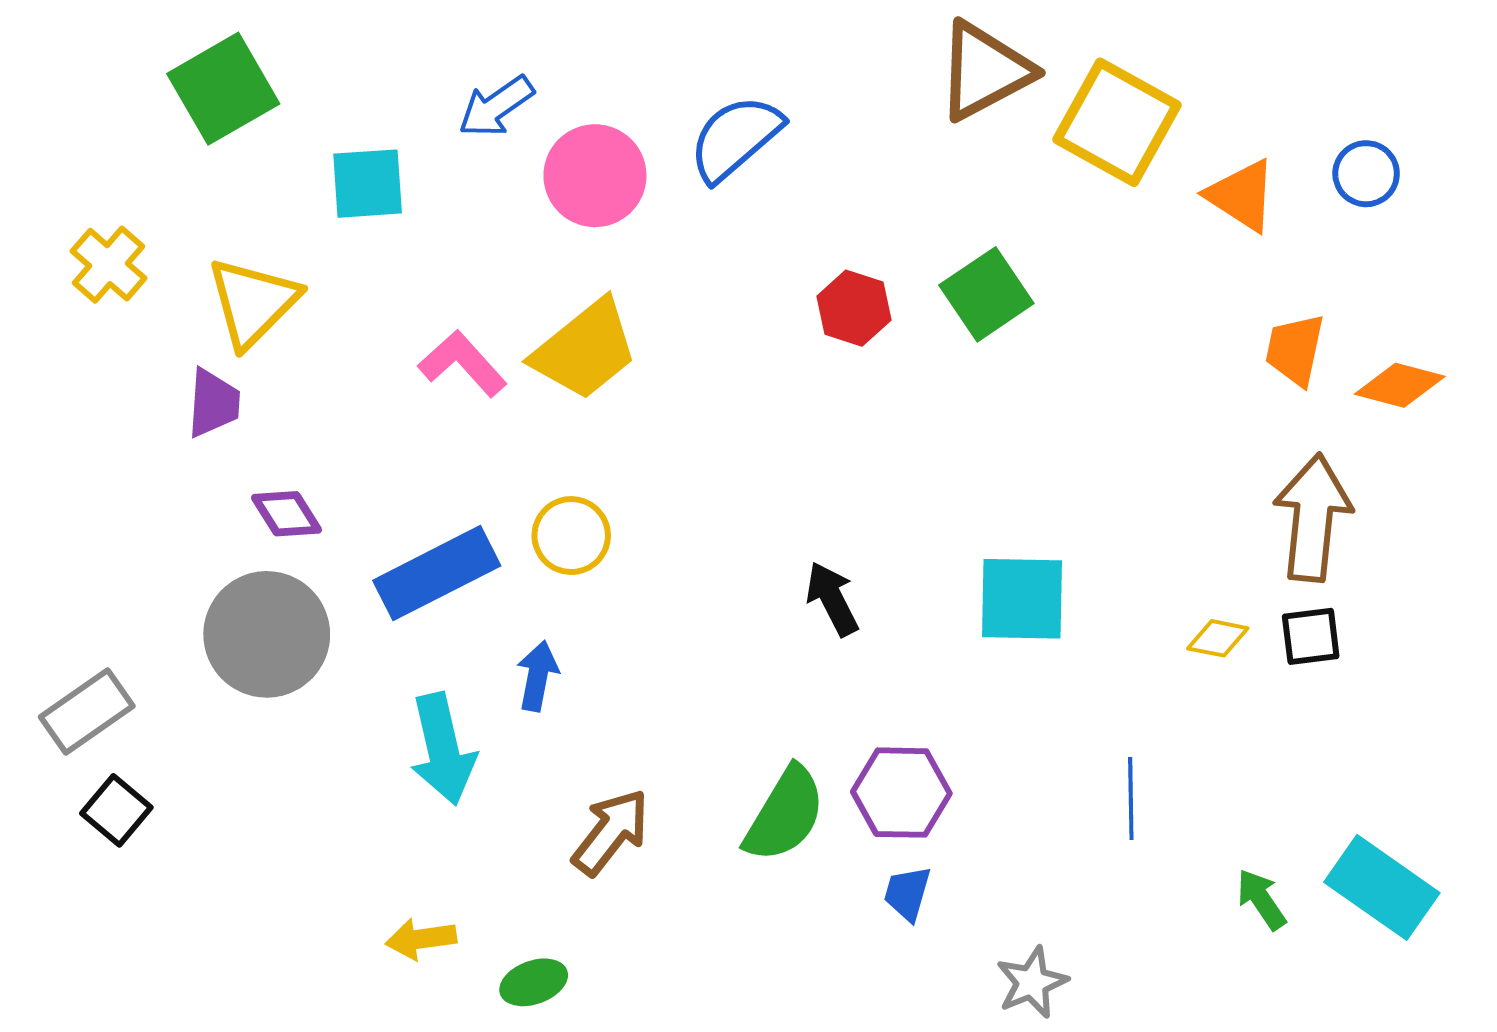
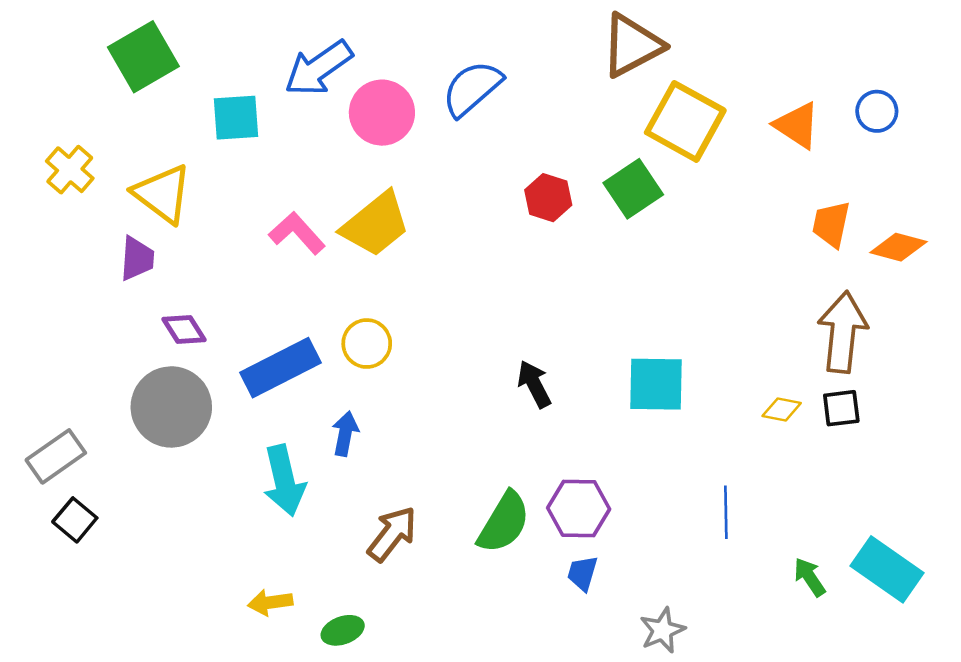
blue arrow: (496, 106) -> (318, 68), size x1.4
yellow square: (1117, 122) -> (685, 121), moved
yellow triangle: (253, 302) -> (162, 194), turned -38

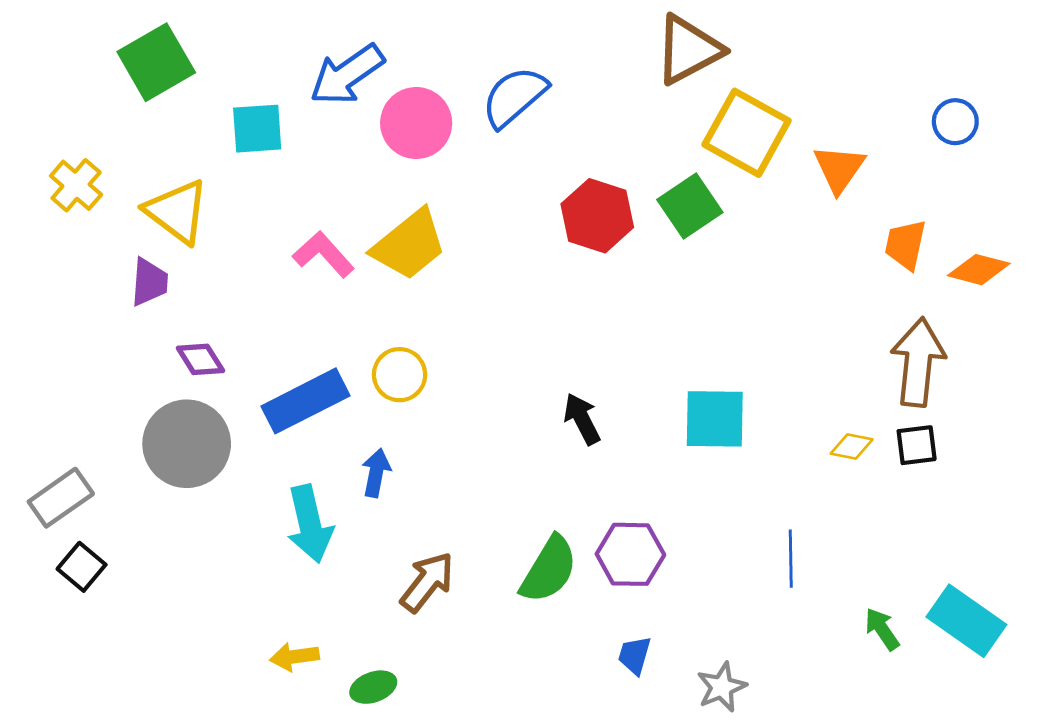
orange triangle: (797, 125) -> (839, 169), moved, turned 32
red hexagon: (548, 198) -> (597, 216), size x1.4
blue trapezoid: (582, 573) -> (635, 655), moved

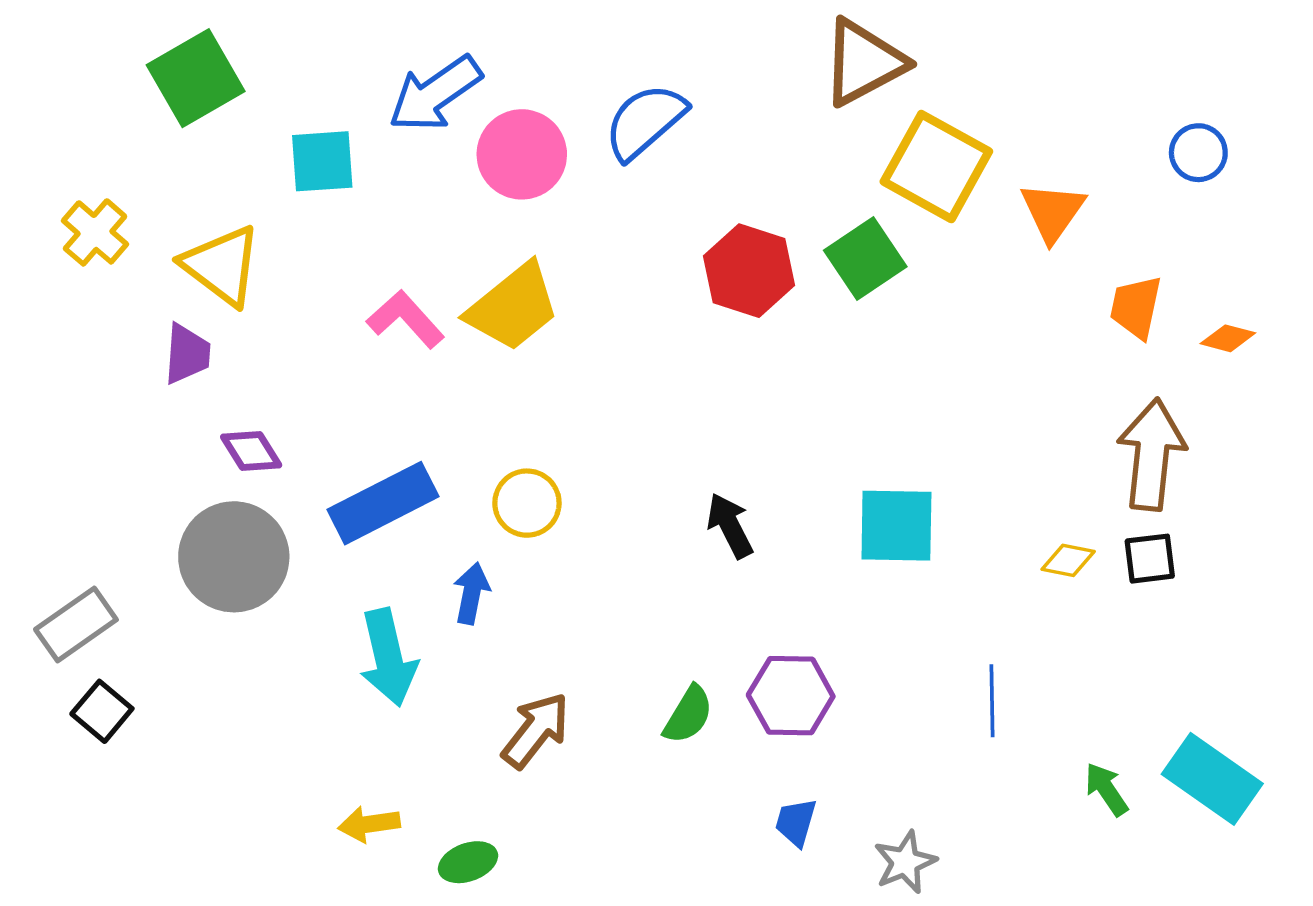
orange diamond: (979, 270) -> (1228, 338), size x0.7
yellow circle: (400, 375) -> (527, 503), moved
green semicircle: (549, 570) -> (688, 715), size x0.7

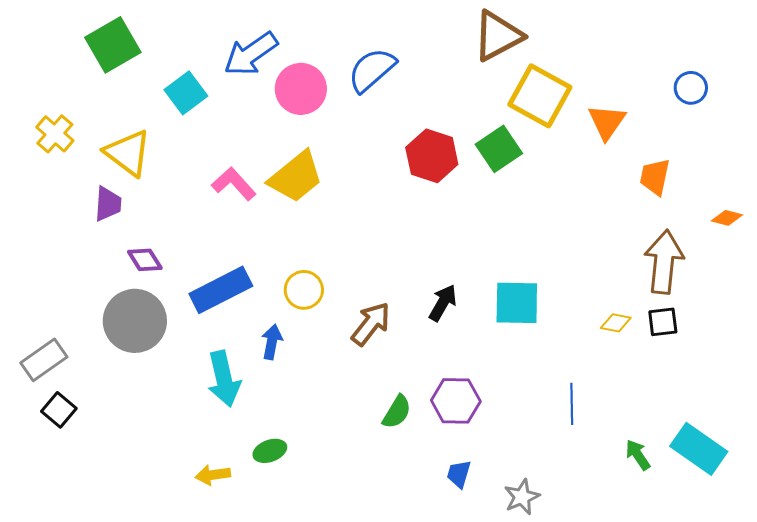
cyan square: (322, 161) -> (186, 93), turned -33
orange diamond: (1228, 338) -> (727, 218), moved
black arrow: (730, 526) -> (443, 303), moved, turned 57
brown arrow: (536, 730) -> (371, 324), moved
green ellipse: (468, 862) -> (270, 451), moved

